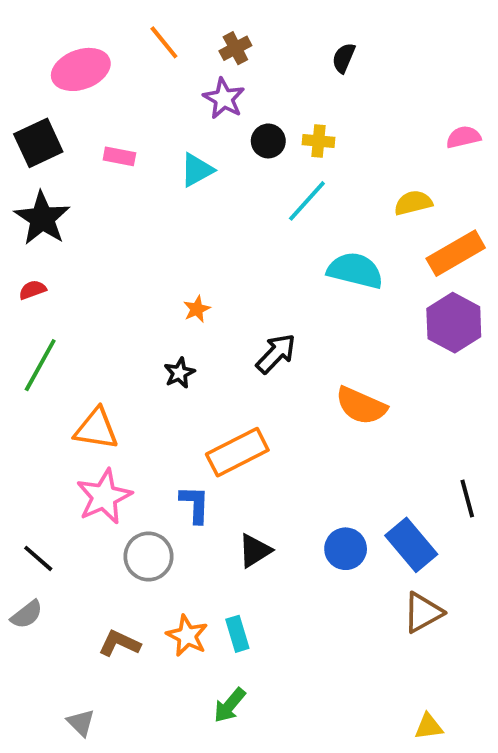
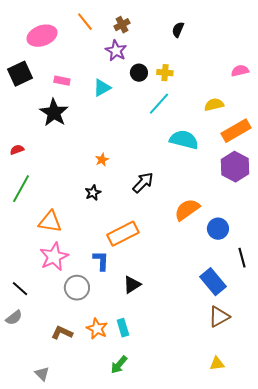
black star: (42, 218) -> (54, 113), moved
orange semicircle: (361, 406) -> (187, 210), turned 120
blue circle: (346, 549) -> (218, 229), moved
yellow triangle: (429, 727) -> (217, 364), moved

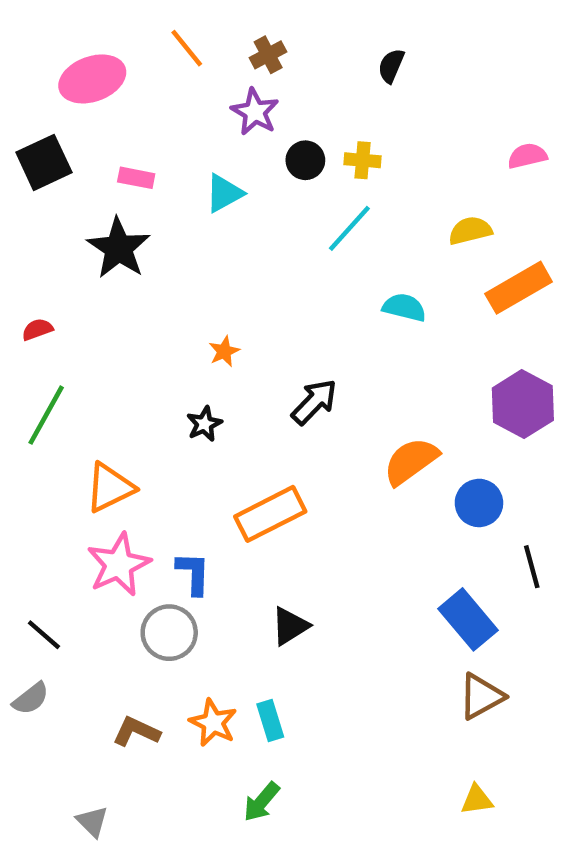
cyan semicircle: (184, 140) -> (404, 307), size x0.7
purple hexagon: (235, 167) -> (523, 404), moved
orange triangle: (50, 222) -> (110, 488), turned -35
blue L-shape: (101, 261) -> (193, 573), moved

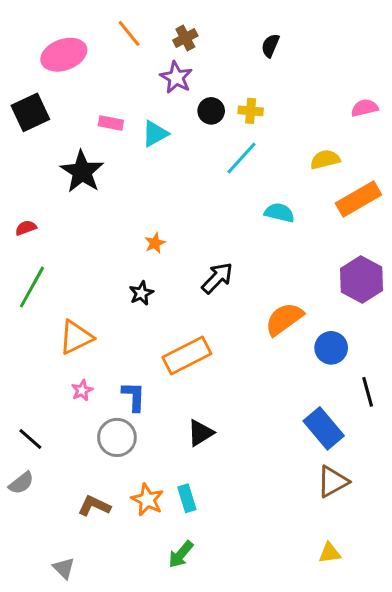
pink rectangle: (136, 178) -> (111, 123), moved
pink star: (119, 565) -> (82, 390), size x0.5

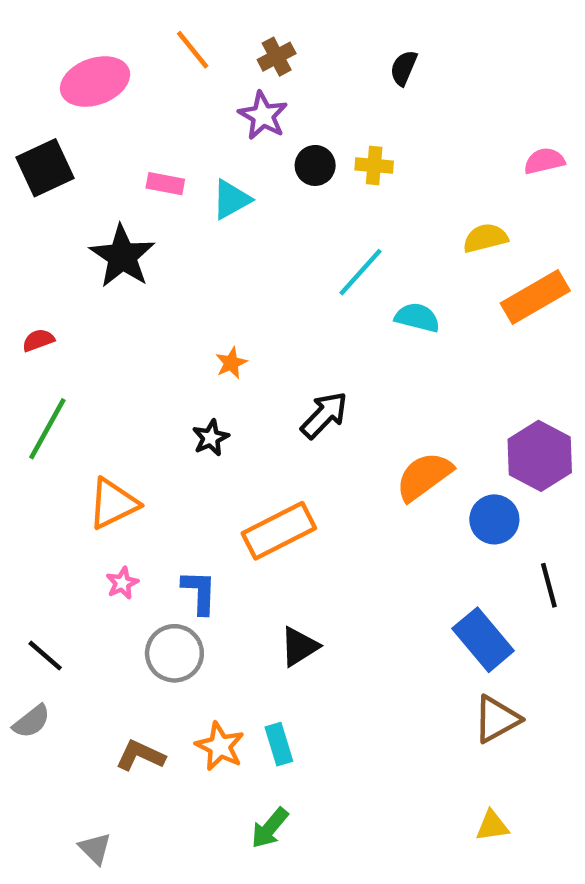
cyan line: (242, 158) -> (361, 272), moved
purple hexagon: (362, 279) -> (540, 456), moved

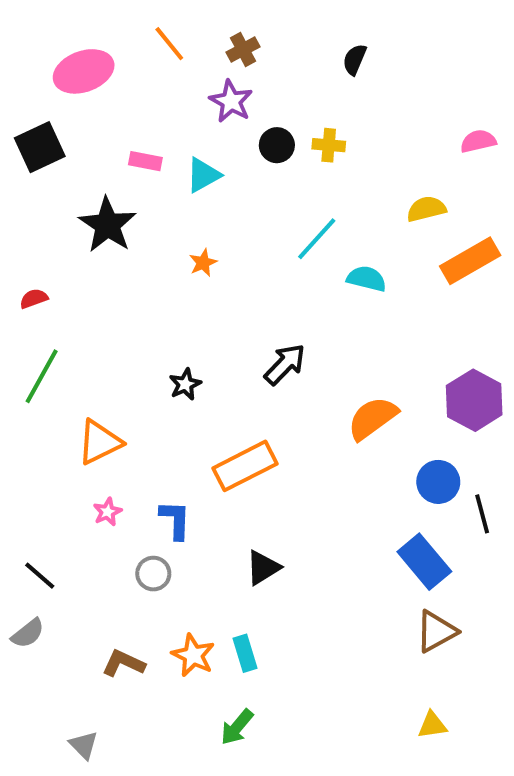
orange star: (231, 363) -> (203, 263), moved
blue circle: (494, 519) -> (438, 482), moved
gray circle: (174, 653) -> (153, 574), size x0.7

